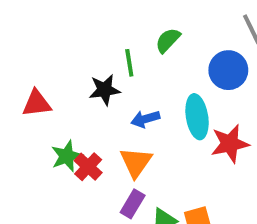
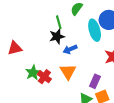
black star: (105, 90) -> (57, 36), moved
cyan ellipse: (197, 117) -> (95, 30), moved
purple rectangle: (133, 204) -> (95, 81), moved

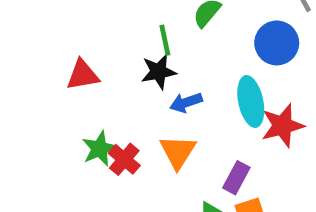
cyan ellipse: (95, 30) -> (251, 101), moved
red triangle: (15, 48) -> (83, 75), moved

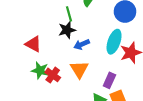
red triangle: (83, 75) -> (33, 44), moved, turned 42
cyan ellipse: (251, 101) -> (114, 42), turned 35
green star: (99, 149) -> (40, 70), turned -30

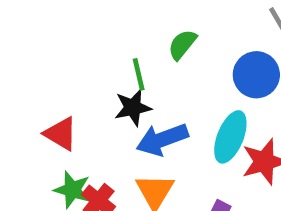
blue arrow: (82, 44) -> (162, 139), size x1.5

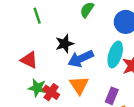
green line: (139, 74) -> (37, 16), moved

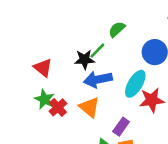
green line: (37, 16) -> (97, 51), moved, turned 49
orange triangle: (79, 85) -> (89, 107), turned -30

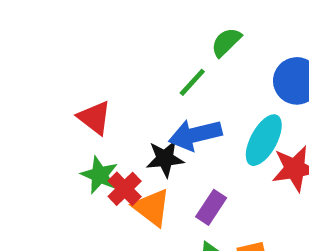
black star: (85, 60) -> (165, 159), moved
orange triangle: (89, 107) -> (152, 207), moved
purple rectangle: (121, 127) -> (211, 207), moved

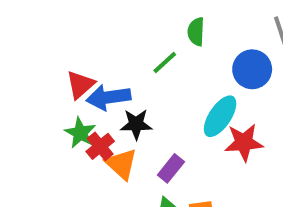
green semicircle: (226, 42) -> (196, 32), turned -48
red triangle: (94, 118) -> (80, 85), turned 36
blue arrow: (195, 135) -> (108, 97), moved

